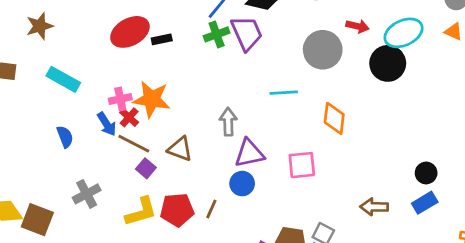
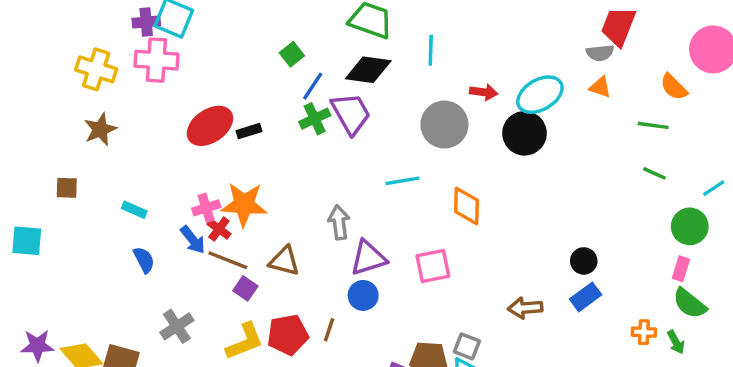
cyan rectangle: (63, 79) -> (134, 210), moved, size x0.6

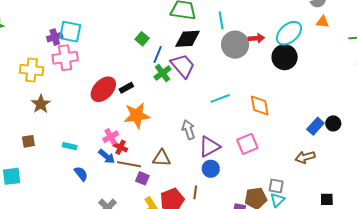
gray circle: (444, 125) -> (235, 45), moved
orange star: (244, 204) -> (137, 115), moved
blue rectangle: (586, 297) -> (315, 126), moved

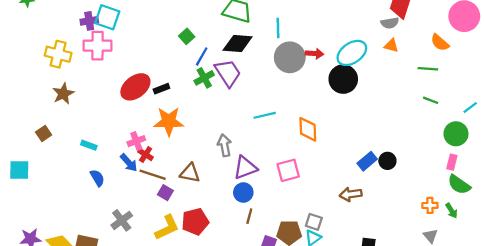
brown square: (28, 141) -> (44, 133), turned -32
brown line: (195, 192) -> (249, 216), moved

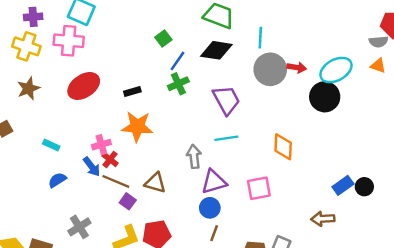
purple cross: (89, 21) -> (33, 17), moved
purple trapezoid: (228, 73) -> (226, 100), moved
red ellipse: (135, 87) -> (84, 86), moved
cyan line: (265, 115) -> (226, 138), moved
blue semicircle: (97, 178) -> (57, 180), turned -96

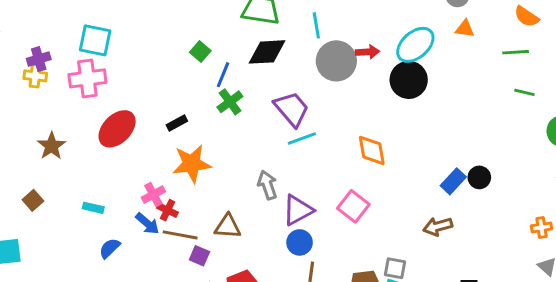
yellow cross: (26, 46) -> (35, 76), moved, size x0.7
cyan line: (226, 138) -> (302, 139), moved
pink square: (259, 188) -> (353, 206), turned -30

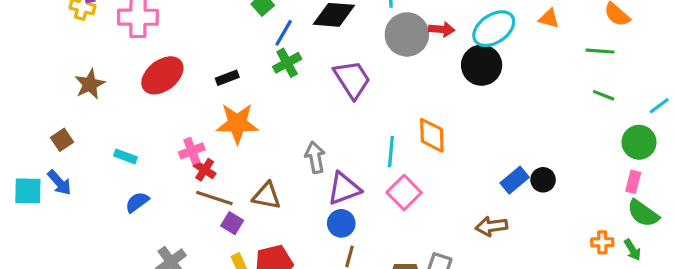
cyan line: (302, 139) -> (391, 152), moved, turned -72
blue arrow: (147, 223) -> (59, 183), moved

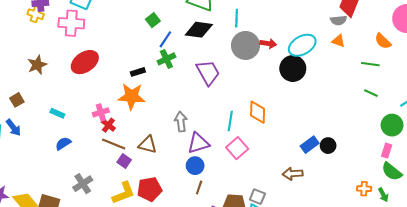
black rectangle: (227, 78) -> (138, 72), moved

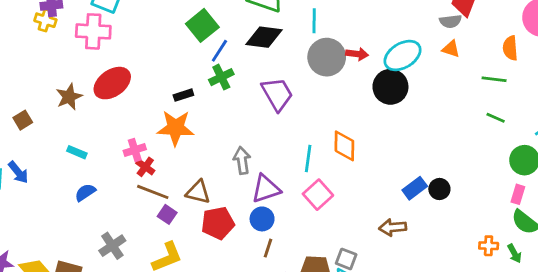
green square: (153, 20) -> (202, 25), size x1.6
orange semicircle: (383, 41) -> (510, 48), turned 42
brown star: (37, 65) -> (69, 97), moved
brown square: (17, 100) -> (23, 120), moved
red pentagon: (150, 189) -> (218, 223), moved

